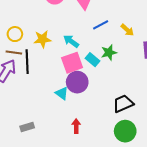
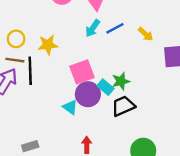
cyan arrow: (71, 41) -> (93, 28), moved, turned -91
green star: (109, 52) -> (121, 81), moved
cyan rectangle: (93, 60) -> (106, 87), moved
black trapezoid: (123, 104) -> (123, 106), moved

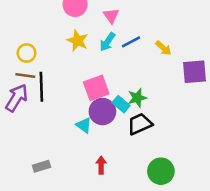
yellow star: (48, 45) -> (78, 41), moved, turned 30

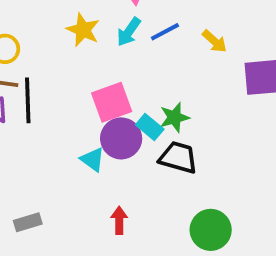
black trapezoid: (140, 124) -> (178, 157), turned 40

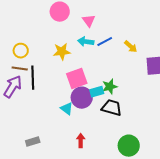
yellow star: (83, 30) -> (62, 52), moved, turned -30
cyan arrow: (129, 32) -> (86, 42), turned 63
cyan rectangle: (150, 127) -> (97, 92), turned -56

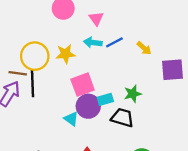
yellow circle: (21, 51) -> (35, 56), moved, size x1.6
green star: (110, 87) -> (133, 94), moved

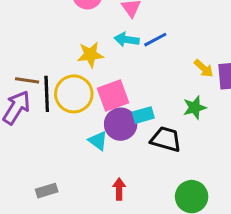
yellow arrow: (144, 48) -> (204, 68), moved
yellow circle: (35, 56) -> (74, 94), moved
green star: (133, 94) -> (195, 108), moved

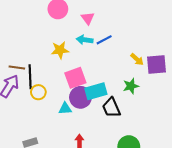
yellow circle: (74, 94) -> (38, 92), moved, size x0.6
cyan rectangle: (143, 115) -> (96, 91), size x1.5
black trapezoid: (166, 139) -> (111, 108), turned -130
cyan triangle: (98, 141) -> (65, 109), turned -40

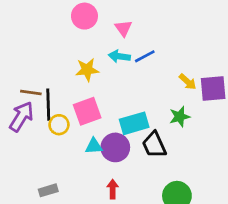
pink square: (75, 78) -> (87, 111), moved
purple circle: (80, 97) -> (115, 147), moved

